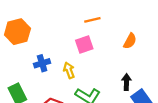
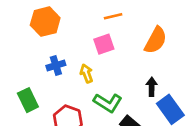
orange hexagon: (17, 32) -> (45, 22), moved
orange semicircle: (130, 41) -> (156, 40), size x1.5

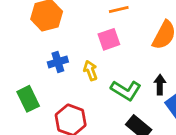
green L-shape: (108, 103) -> (126, 90), moved

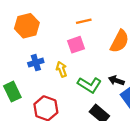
black arrow: (160, 85) -> (116, 80), turned -72

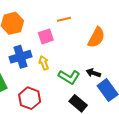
pink square: (76, 45) -> (46, 36), moved
blue cross: (36, 63) -> (20, 57), size x1.5

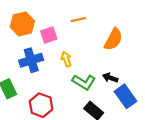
pink square: (46, 36) -> (49, 35), moved
yellow arrow: (44, 63) -> (66, 59), moved

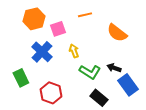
orange semicircle: (113, 39) -> (117, 33), turned 100
blue cross: (31, 60) -> (42, 52), turned -30

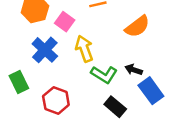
pink square: (58, 29) -> (65, 22), turned -35
orange semicircle: (117, 33) -> (137, 26), turned -75
yellow arrow: (74, 51) -> (84, 49), size x1.5

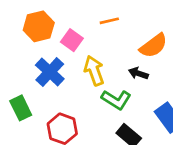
black arrow: (134, 70) -> (138, 73), moved

